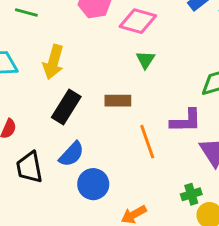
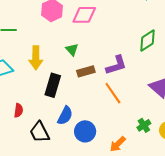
green triangle: (145, 60) -> (72, 49), moved
purple L-shape: (186, 121) -> (116, 65), moved
green cross: (191, 194) -> (144, 125), moved

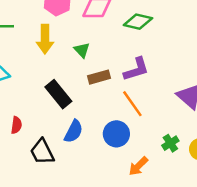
green diamond: (147, 40) -> (138, 22), moved, turned 45
yellow arrow: (36, 58) -> (45, 39), moved
black rectangle: (53, 85) -> (58, 94), turned -55
blue circle: (85, 131) -> (116, 134), moved

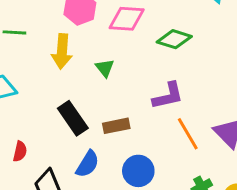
brown rectangle: (99, 77) -> (116, 126), moved
orange line: (132, 104) -> (188, 134), moved

